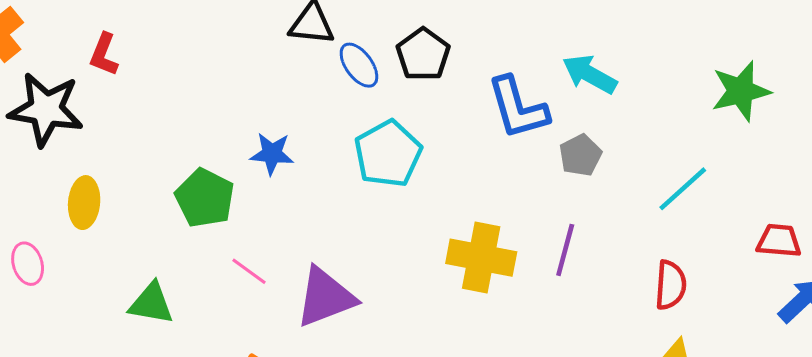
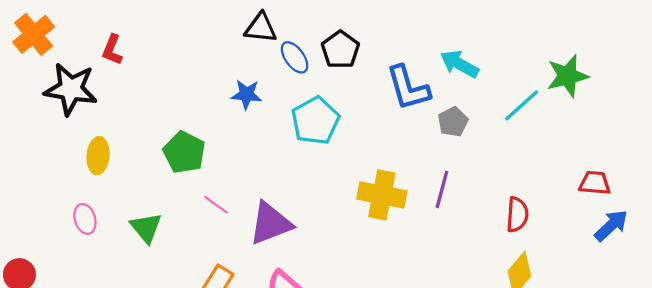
blue star: (272, 154) -> (247, 94), moved
cyan line: (683, 189) -> (522, 105), moved
pink ellipse: (28, 264) -> (85, 219), moved
green triangle: (151, 303) -> (146, 228), turned 40

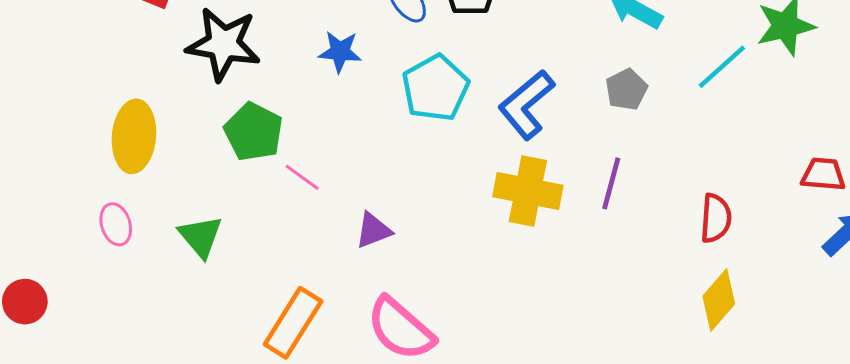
blue L-shape: (408, 88) -> (526, 105), moved, turned 66
black star: (71, 89) -> (223, 44), moved
yellow ellipse: (98, 156) -> (134, 136), size x1.4
pink line: (216, 205) -> (302, 177), moved
purple triangle: (271, 223) -> (373, 230), size x0.6

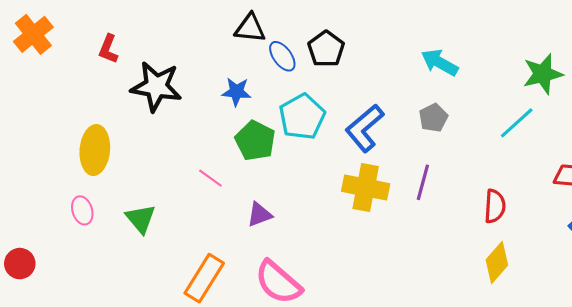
cyan line: (722, 67) -> (517, 123), moved
green pentagon: (254, 132) -> (255, 141), moved

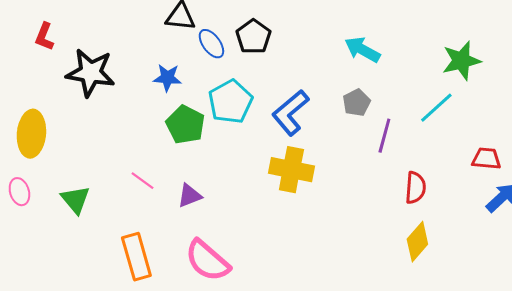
pink line: (210, 178) -> (142, 181), moved
purple line: (423, 182) -> (384, 136), moved
orange rectangle: (204, 278) -> (136, 257), turned -48

